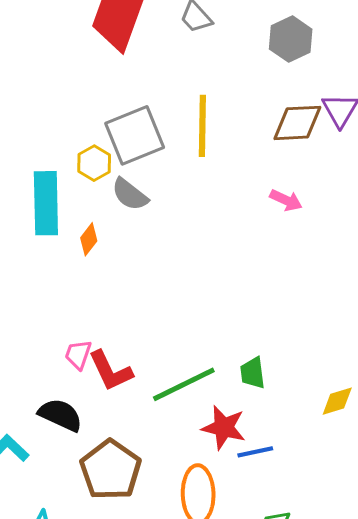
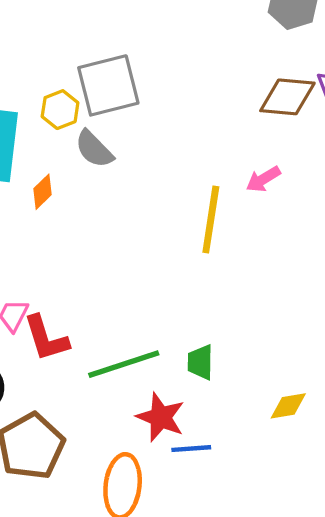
yellow line: (202, 126) -> (211, 219), moved
pink arrow: (286, 200) -> (263, 179), turned 116

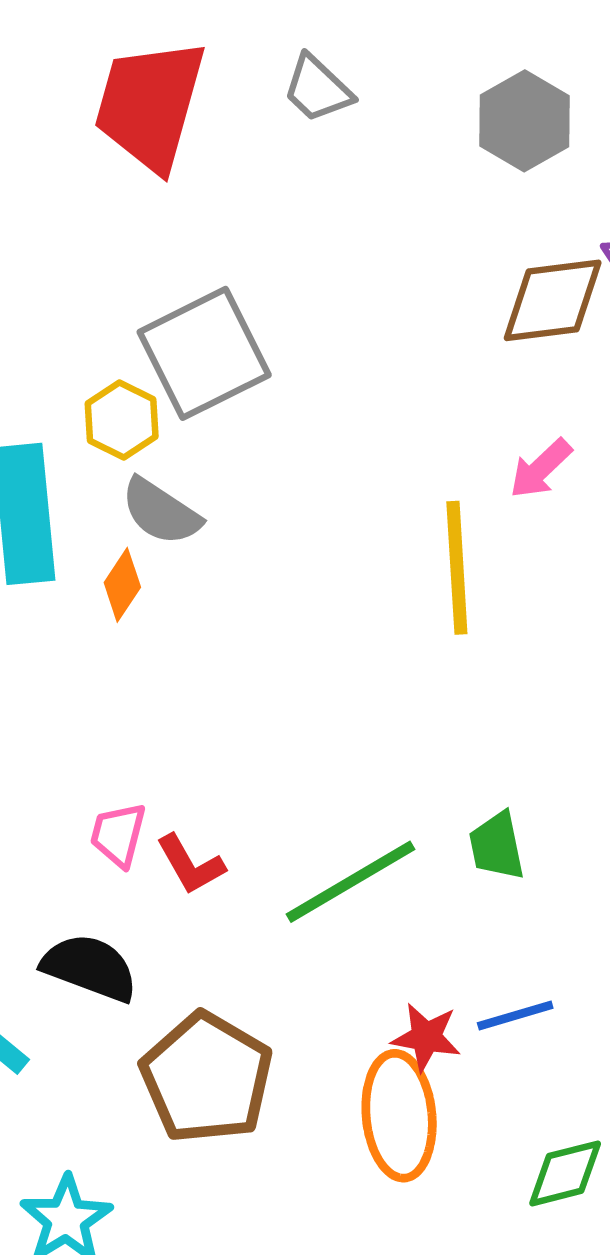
gray semicircle: (94, 149) -> (161, 512), moved
red L-shape: (46, 338) -> (190, 865), size x0.7
red star: (161, 417) -> (426, 1037), moved, size x0.7

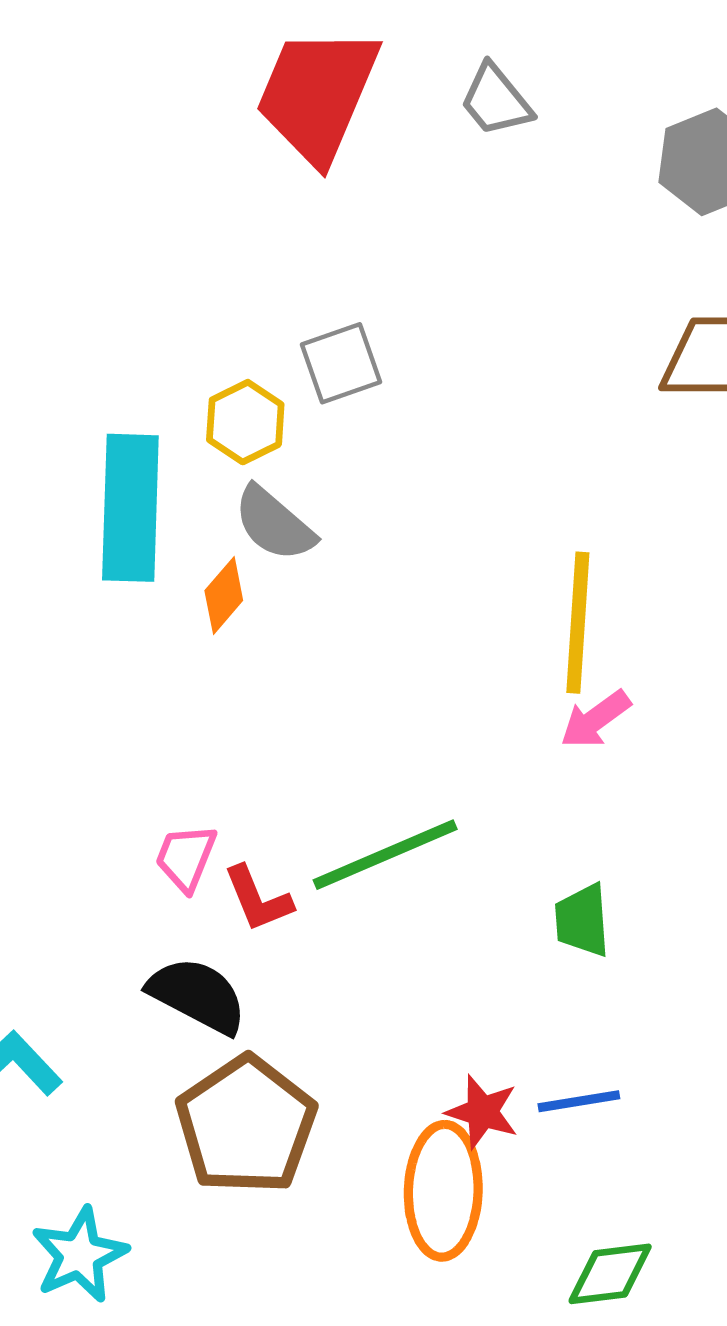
gray square: (204, 353) -> (341, 363), size x0.6
pink arrow: (541, 469) -> (595, 719), moved
green line: (350, 882) -> (385, 855), moved
black semicircle: (90, 968) -> (198, 995), moved

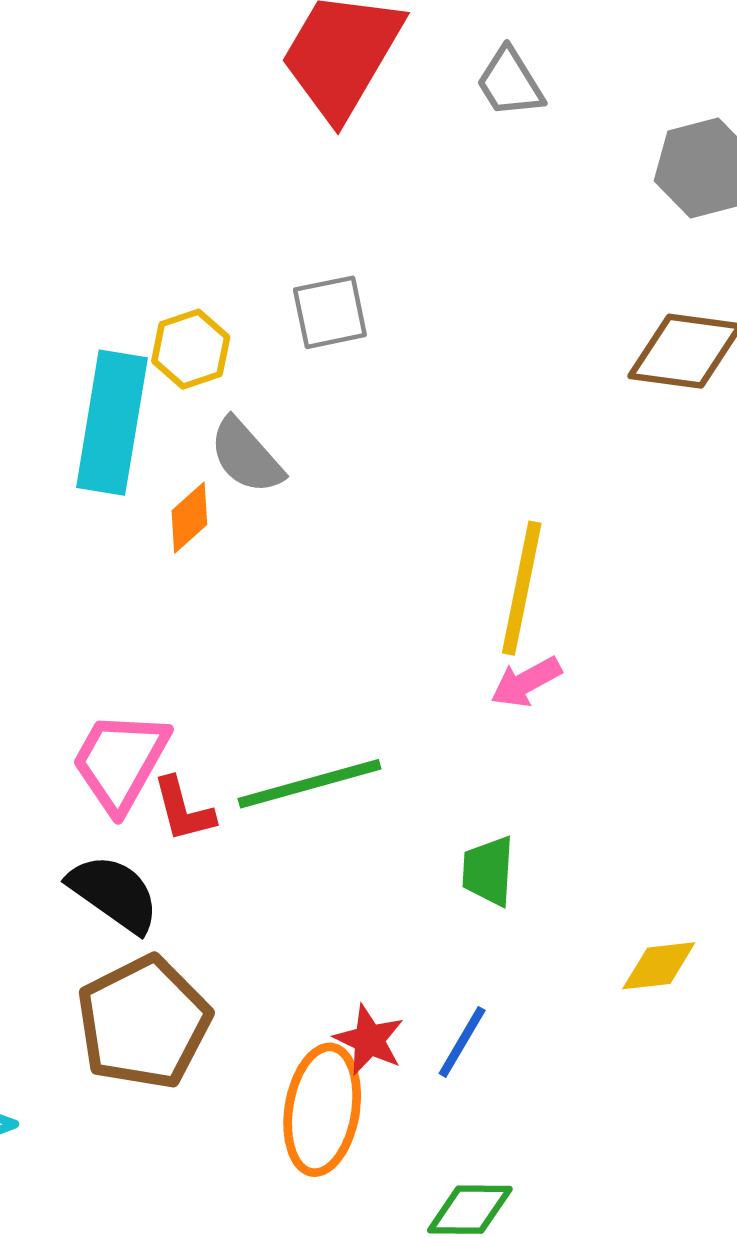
yellow hexagon: (245, 422) -> (191, 349), moved
pink trapezoid: (186, 858) -> (120, 761), size x1.6
blue line: (579, 1101) -> (462, 1042), turned -58

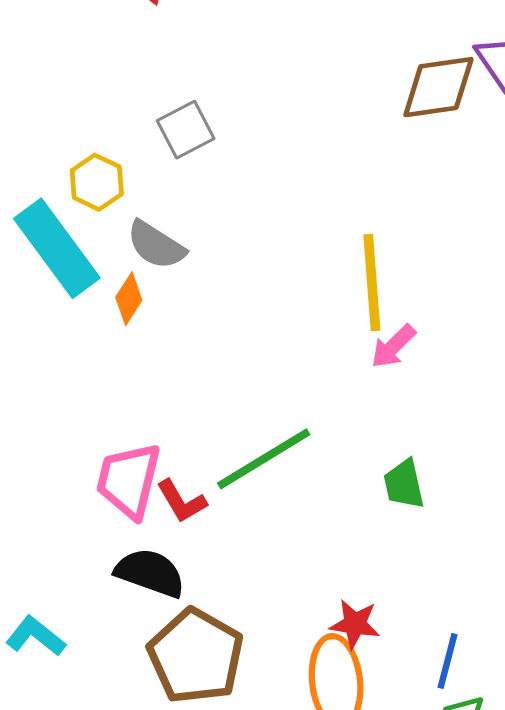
cyan rectangle: (112, 423) -> (57, 248), turned -30
blue line: (462, 1042) -> (447, 661), moved

